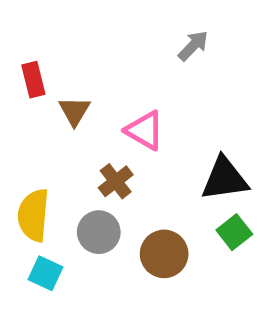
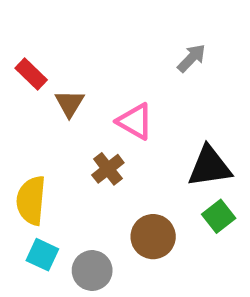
gray arrow: (193, 46) -> (192, 58), moved
red rectangle: (33, 80) -> (31, 74), turned -32
gray circle: (99, 232) -> (92, 270), moved

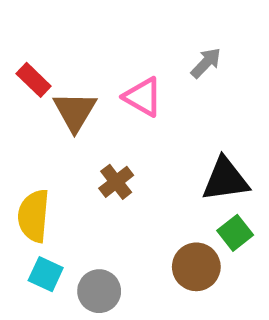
brown triangle: (70, 103) -> (75, 111), size x1.4
pink triangle: (135, 121) -> (143, 97), moved
brown circle: (153, 237) -> (196, 267), moved

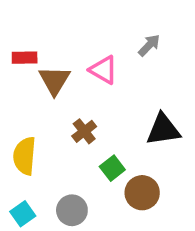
red rectangle: (34, 80) -> (25, 58), turned -45
green square: (235, 233) -> (112, 168), moved
cyan square: (46, 274) -> (23, 214), moved, turned 30

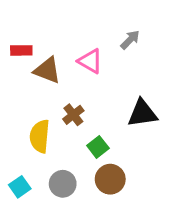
brown triangle: (54, 80) -> (47, 70), turned -40
yellow semicircle: (25, 156) -> (40, 136), moved
brown circle: (142, 193) -> (110, 179), moved

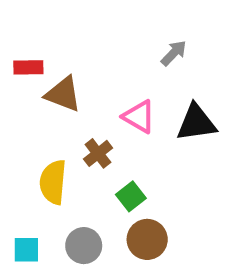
pink triangle: (90, 61) -> (139, 117), moved
black triangle: (142, 113) -> (196, 123), moved
cyan square: (20, 187) -> (26, 250), turned 35

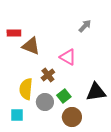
black triangle: (196, 123) -> (96, 92), moved
gray circle: (84, 246) -> (45, 102), moved
cyan square: (26, 250) -> (17, 115), moved

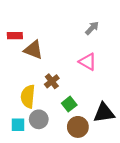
pink triangle: (68, 57) -> (88, 62), moved
black triangle: (96, 92) -> (104, 113), moved
gray circle: (45, 102) -> (39, 119), moved

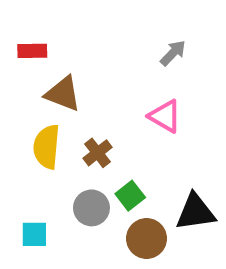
red rectangle: (15, 36) -> (32, 51), moved
yellow semicircle: (28, 96) -> (47, 147), moved
gray circle: (39, 119) -> (91, 208), moved

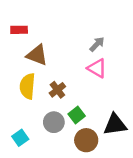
gray arrow: (173, 53) -> (97, 44), moved
cyan square: (34, 234) -> (20, 138), turned -35

